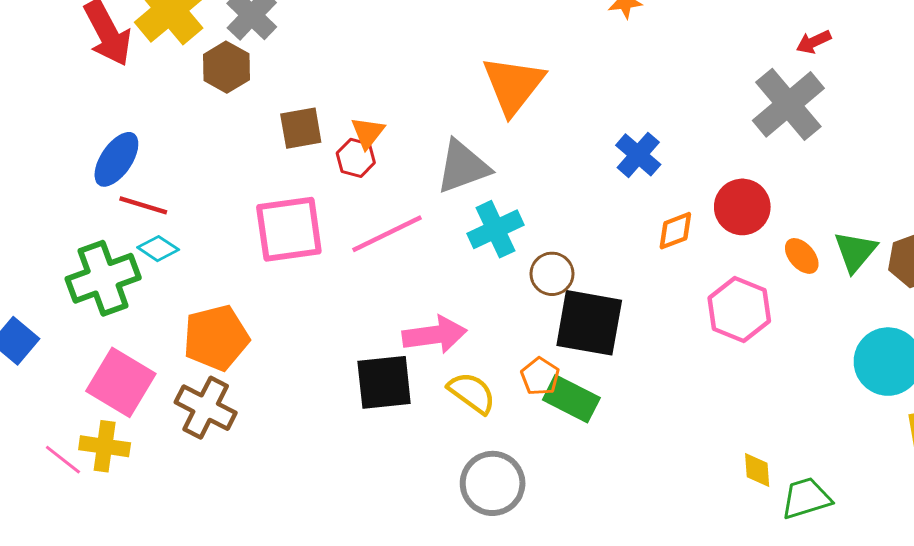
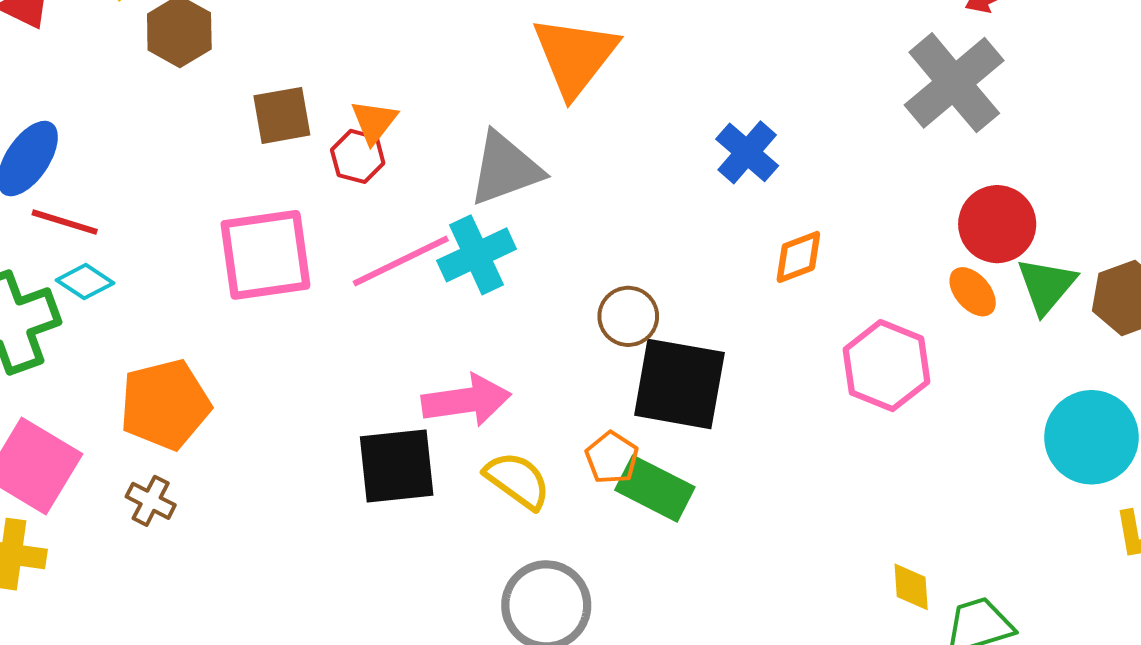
red circle: (742, 207) -> (997, 224), moved
cyan cross: (496, 229) -> (477, 255), moved
brown cross: (206, 408) -> (151, 501), size x0.6

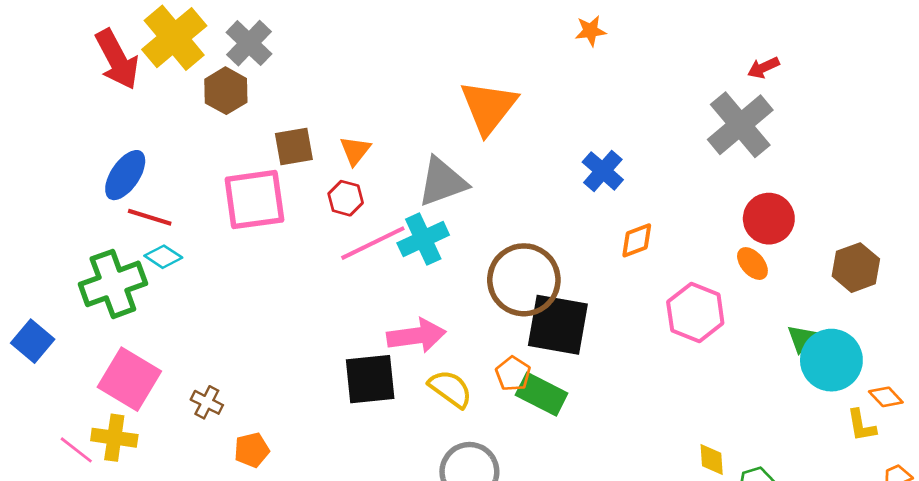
red hexagon: (358, 156) -> (346, 198), moved
pink square: (265, 255) -> (254, 200), moved
green triangle: (1046, 286) -> (801, 338), moved, size x0.7
brown circle: (628, 316) -> (524, 280), size x1.8
orange pentagon: (165, 404) -> (252, 450), moved, size x0.6

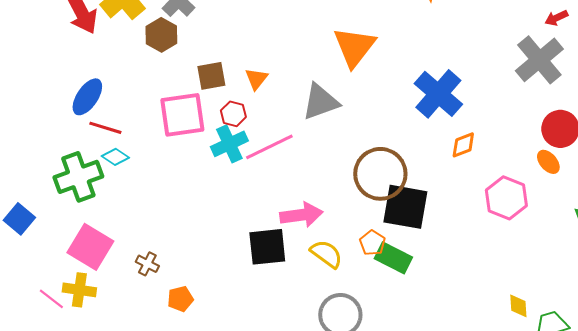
blue cross: (603, 171) -> (438, 94), size x1.6
red hexagon: (346, 198) -> (233, 114), moved
cyan cross: (423, 239) -> (229, 144), moved

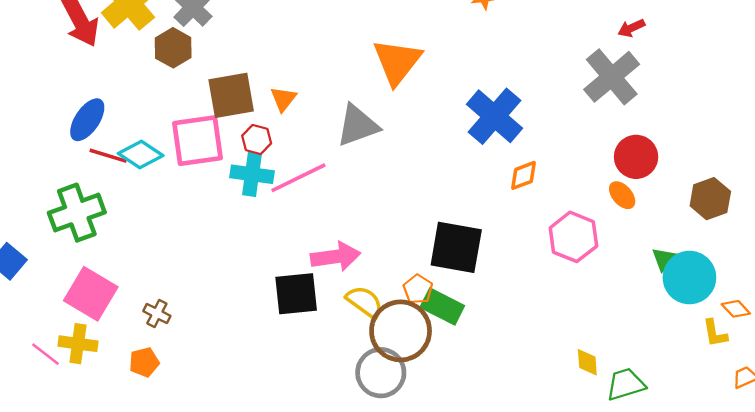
brown square: (211, 76) -> (231, 95), size x1.4
cyan cross: (229, 144) -> (252, 174), turned 33
cyan diamond: (115, 157) -> (141, 155), moved, size x1.4
brown circle: (380, 174) -> (401, 331), moved
orange pentagon: (180, 299) -> (144, 362), moved

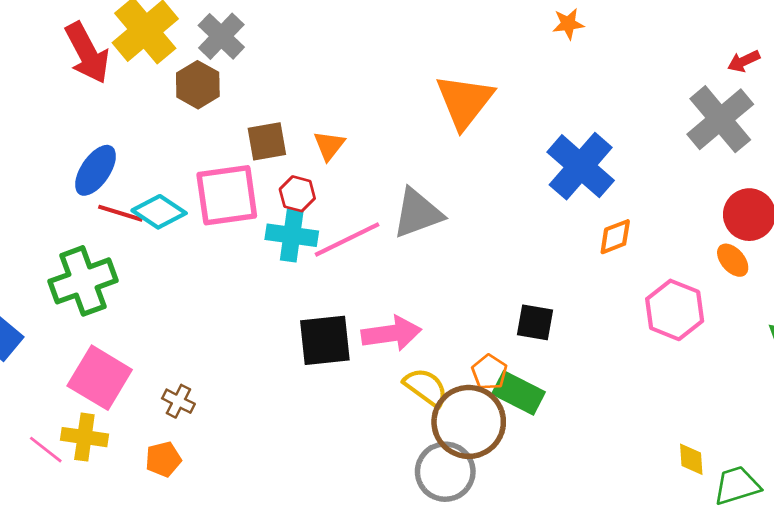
brown square: (231, 95) -> (267, 141), size x0.7
gray triangle: (358, 126) -> (418, 213), moved
black square: (456, 247) -> (535, 322), size x0.6
black square: (296, 294) -> (325, 340), moved

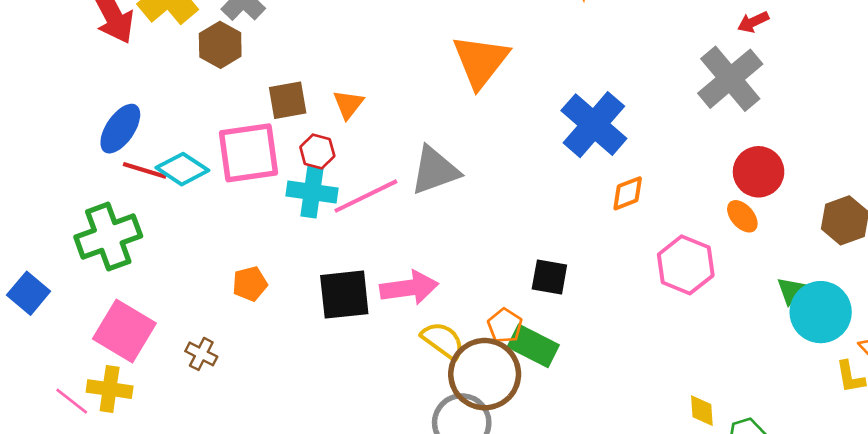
orange pentagon: (163, 459) -> (250, 284), moved

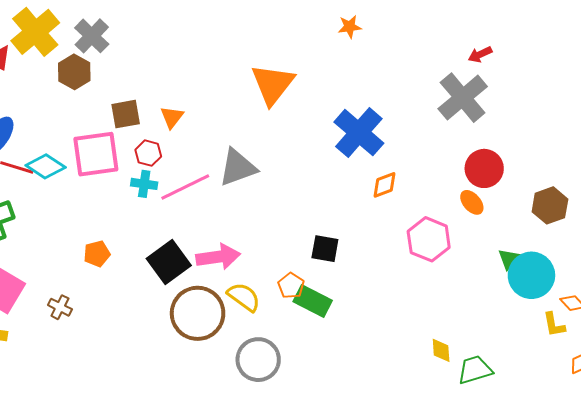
cyan cross: (312, 192) -> (144, 184), size x0.7
black square: (344, 295) -> (169, 262), turned -30
brown circle: (485, 374) -> (198, 313), moved

